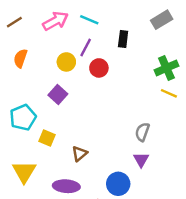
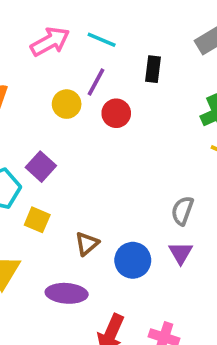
purple square: (58, 95) -> (41, 167), moved
blue circle: (118, 184) -> (133, 260), moved

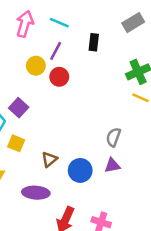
pink arrow: (50, 42) -> (25, 24), turned -45
red circle: (116, 113) -> (59, 77), moved
purple triangle: (181, 253) -> (112, 166), turned 49

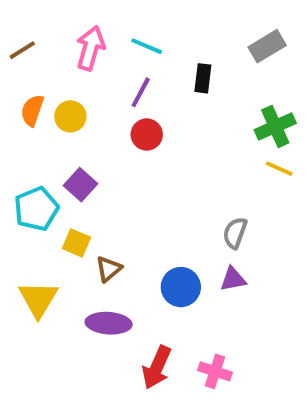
yellow circle: (36, 66) -> (70, 116), moved
brown triangle: (49, 159) -> (109, 269), moved

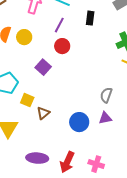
purple square: (80, 185) -> (43, 67), moved
purple ellipse: (109, 323) -> (37, 158), moved

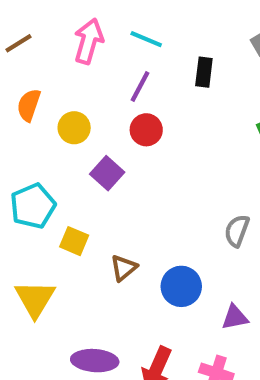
yellow circle: (24, 37) -> (74, 128), moved
brown triangle: (43, 113) -> (124, 268), moved
purple triangle: (105, 118) -> (235, 317), moved

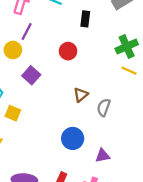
purple line: (140, 87) -> (27, 32), moved
red circle: (146, 130) -> (68, 51), moved
brown triangle: (124, 268) -> (81, 95), moved

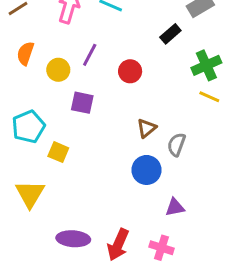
black rectangle: (85, 19) -> (170, 34), moved, turned 42
purple line: (27, 32) -> (90, 55), moved
purple square: (31, 75) -> (82, 103), turned -30
blue circle: (73, 138) -> (147, 170), moved

